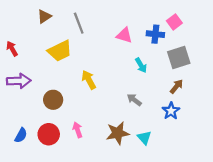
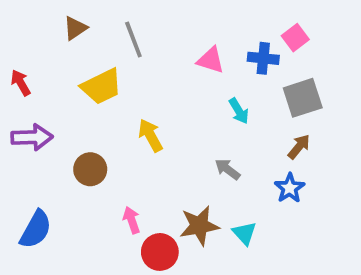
red circle: (49, 134) -> (160, 252), moved
blue semicircle: (21, 135) -> (36, 229), size x1.5

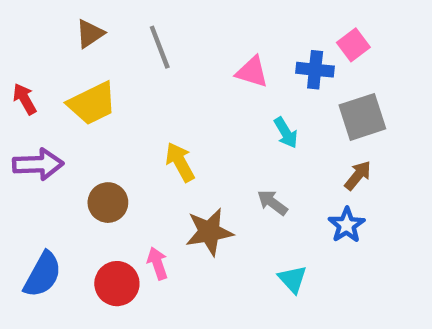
yellow trapezoid: (102, 87) -> (92, 103), moved
brown star: (199, 226) -> (209, 232), moved
red circle: (160, 252) -> (117, 284), moved

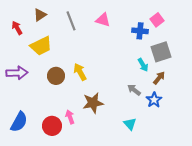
pink triangle: (252, 72) -> (103, 20), moved
red arrow: (25, 99) -> (17, 28), moved
cyan arrow: (286, 133) -> (143, 65), moved
brown circle: (108, 203) -> (56, 76), moved
gray arrow: (272, 203) -> (134, 90), moved

